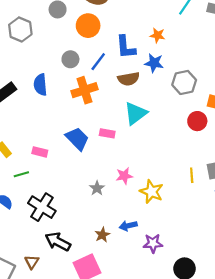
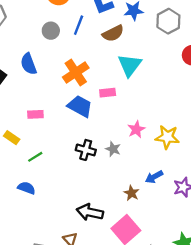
orange cross: (85, 90) -> (76, 73), moved
pink rectangle: (40, 152) -> (35, 114), moved
black cross: (42, 207) -> (86, 150), moved, size x0.7

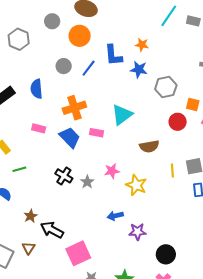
brown semicircle: (113, 33) -> (149, 146), moved
pink rectangle: (35, 114) -> (39, 128), moved
brown star: (131, 193) -> (31, 216), moved

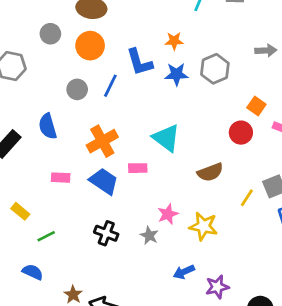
gray hexagon: (166, 87) -> (215, 69), moved
orange square: (193, 105) -> (256, 106), turned 32
cyan triangle: (122, 115) -> (166, 138), turned -35
yellow line: (172, 170) -> (247, 198), turned 48
gray star: (87, 182) -> (149, 236), moved

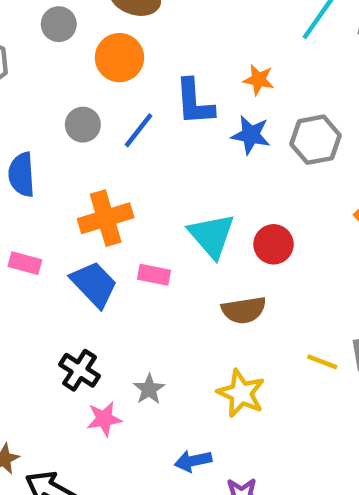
red circle: (241, 133) -> (274, 244), moved
brown semicircle: (210, 172) -> (244, 310), moved
yellow line: (247, 198) -> (322, 362), turned 66
pink star: (168, 214) -> (104, 419), moved

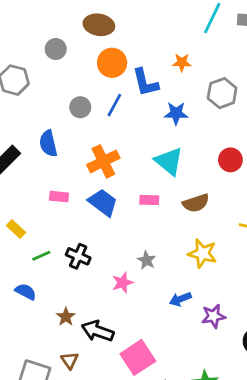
orange circle: (119, 58) -> (112, 63), moved
blue star: (251, 135) -> (176, 113), moved
red circle: (274, 244) -> (230, 160), moved
pink rectangle: (154, 275) -> (149, 200), moved
black cross: (79, 370) -> (78, 256), moved

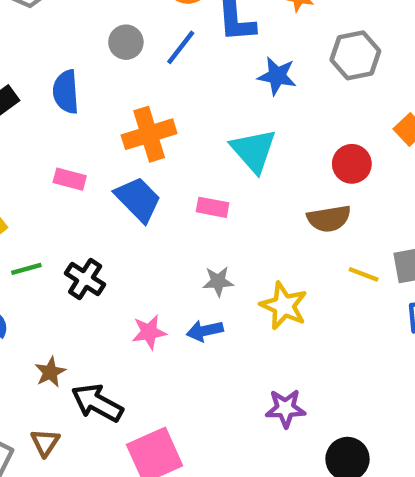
brown semicircle: (196, 203) -> (329, 219), moved
gray star: (147, 260) -> (218, 281), moved, turned 30
blue arrow: (180, 299) -> (205, 331), moved

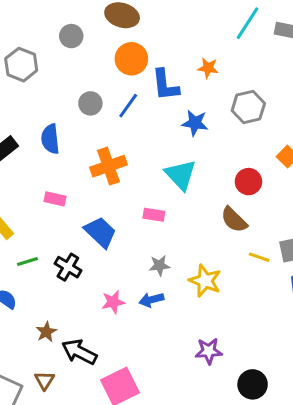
blue trapezoid: (138, 199) -> (100, 232), moved
brown semicircle: (329, 219) -> (234, 220), turned 56

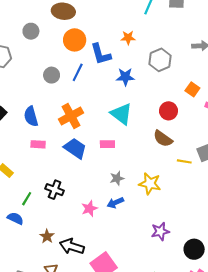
blue semicircle: (50, 139) -> (31, 116), moved
blue trapezoid: (100, 232) -> (75, 148), moved
green line: (27, 261) -> (27, 199), moved, turned -32

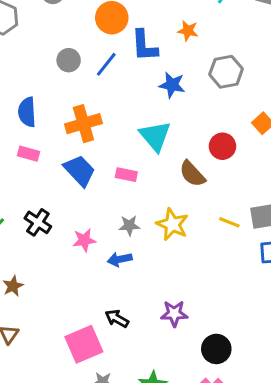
brown semicircle: (163, 139) -> (192, 174), moved
yellow star: (150, 184) -> (172, 224), moved
pink star: (89, 208) -> (84, 240), moved
black arrow: (72, 246) -> (117, 319), moved, size x0.7

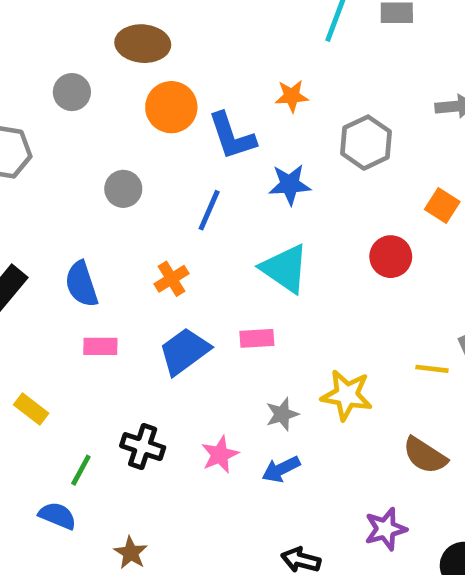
blue line: (106, 64) -> (209, 210), moved
orange cross: (83, 124) -> (172, 279), size x0.6
blue trapezoid: (79, 171) -> (184, 351), turned -68
brown semicircle: (192, 174) -> (425, 455), moved

